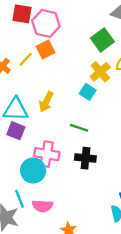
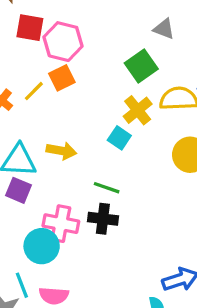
yellow arrow: (46, 102) -> (61, 151), turned -108
black cross: (85, 158) -> (103, 219), moved

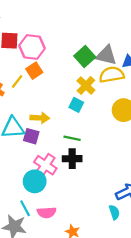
gray triangle: (164, 29) -> (106, 55), moved, size x1.5
purple square: (19, 190) -> (31, 136), moved
pink cross: (61, 224) -> (45, 165), turned 30

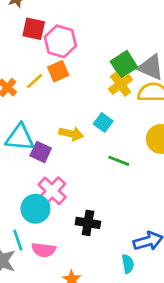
yellow cross: (86, 85) -> (121, 84), moved
yellow arrow: (40, 118) -> (71, 134), moved
green line: (72, 138) -> (119, 161), moved
black cross: (72, 159) -> (88, 223), moved

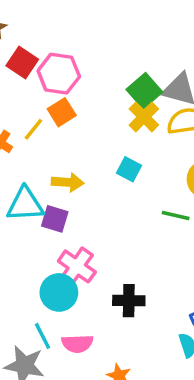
red square: (34, 29) -> (22, 63), turned 30
yellow arrow: (71, 134) -> (68, 182), moved
green line: (119, 161) -> (176, 216), moved

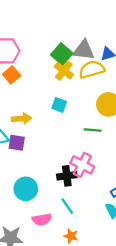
pink cross: (77, 266) -> (82, 165), moved
black cross: (129, 301) -> (67, 176), moved
cyan line: (42, 336) -> (67, 206), moved

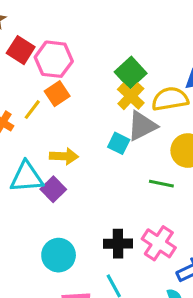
gray triangle: (84, 50) -> (142, 126), moved, turned -40
purple square: (17, 143) -> (53, 189), turned 30
pink cross: (82, 165) -> (159, 243), moved

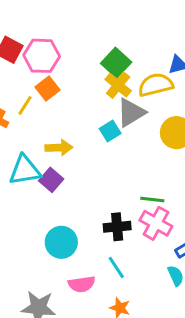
cyan square: (119, 143) -> (110, 131), turned 36
green line: (161, 184) -> (152, 200), moved

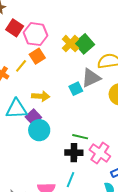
yellow cross: (118, 85) -> (70, 44), moved
green line: (152, 200) -> (80, 137), moved
cyan circle: (61, 242) -> (39, 130), moved
cyan line: (116, 267) -> (71, 180), turned 49

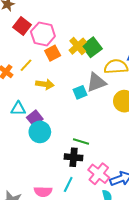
orange square: (37, 56) -> (53, 53), moved
yellow arrow: (41, 96) -> (45, 84), moved
cyan triangle: (17, 109) -> (18, 109), size x0.7
pink cross: (100, 153) -> (99, 174), moved

